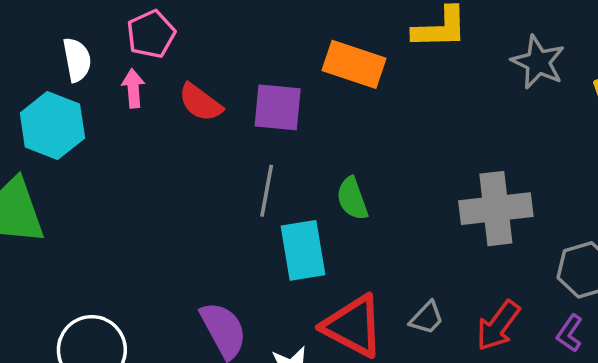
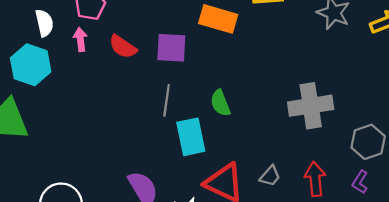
red arrow: (498, 326) -> (315, 179), turned 140

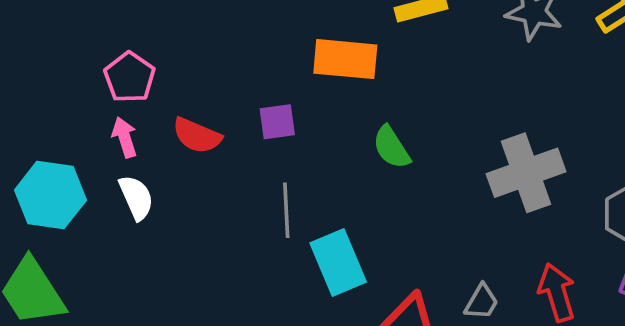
white semicircle: (44, 23) -> (136, 197), moved
purple square: (171, 48) -> (277, 122), size x0.7
green semicircle: (220, 103) -> (391, 147), moved

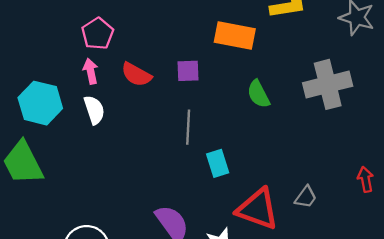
gray cross: (526, 173) -> (328, 84), moved
cyan rectangle: (338, 263) -> (218, 163), size x0.7
red arrow: (557, 292) -> (366, 179), moved, size x0.7

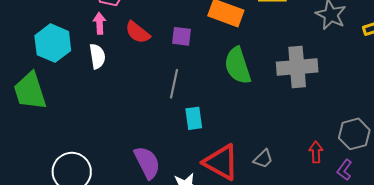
green semicircle: (258, 94) -> (238, 66), size x1.5

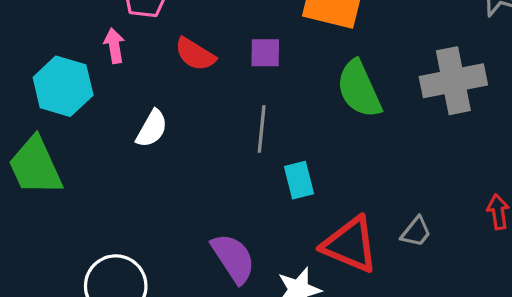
pink arrow: (100, 23) -> (114, 46), moved
white semicircle: (97, 56) -> (152, 129), moved, turned 45

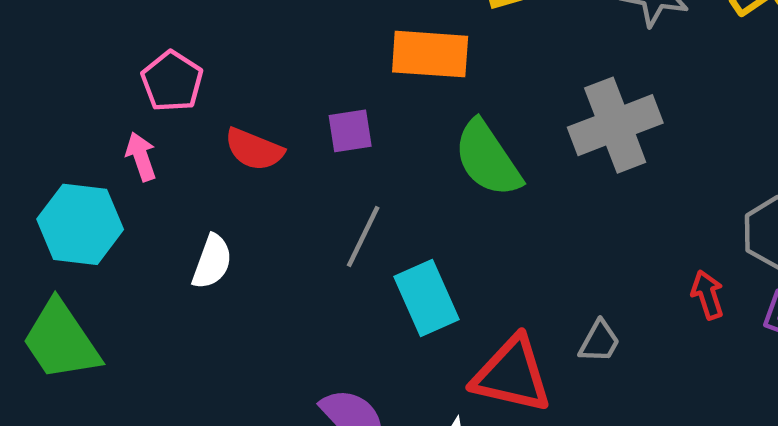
gray line: (262, 129) -> (363, 237), turned 30
cyan rectangle: (299, 180) -> (426, 298), size x1.4

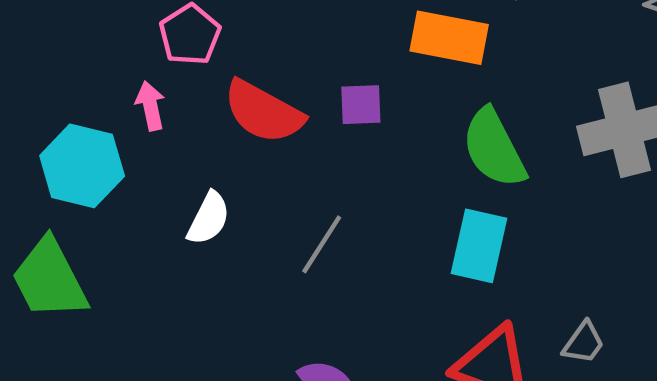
red semicircle: (254, 149) -> (263, 112), size x1.4
gray line: (363, 237) -> (322, 244), moved
cyan rectangle: (426, 298) -> (479, 246), moved, turned 30

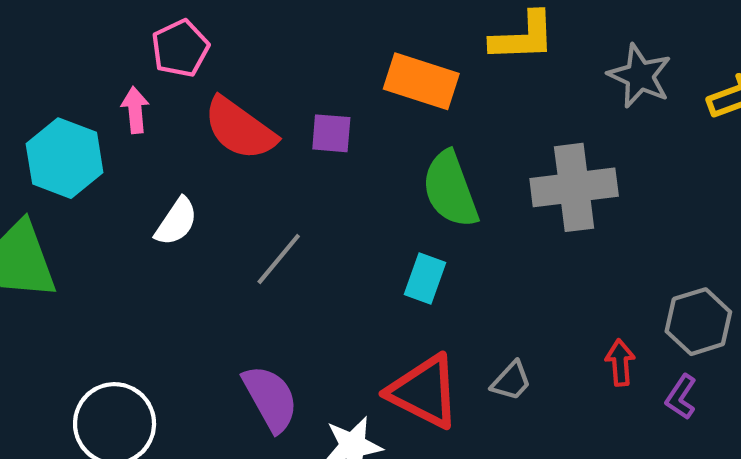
cyan rectangle: (479, 246) -> (425, 279), size x0.7

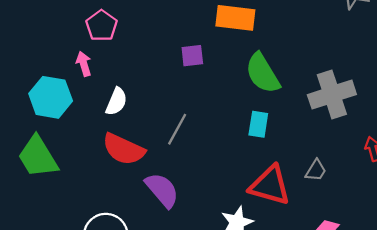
red semicircle: (240, 129) -> (123, 149), moved
gray cross: (574, 187) -> (332, 95), moved
white semicircle: (176, 222) -> (116, 102), moved
purple semicircle: (270, 398) -> (162, 190), moved

